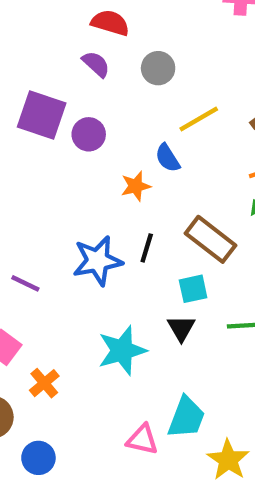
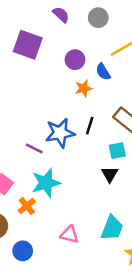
purple circle: (89, 134) -> (75, 60), moved
purple line: (25, 283) -> (34, 149), moved
cyan star: (122, 350) -> (46, 183), moved
pink triangle: (142, 440) -> (69, 235), moved

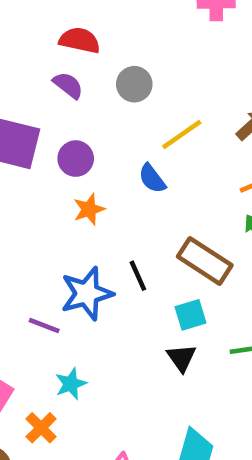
purple circle: (75, 60) -> (76, 159), moved
orange star: (84, 88) -> (89, 209), moved
black line: (90, 126) -> (138, 276), turned -36
cyan star: (46, 183) -> (71, 384), size x0.6

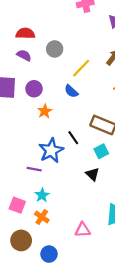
black triangle: (181, 358) -> (92, 174), moved
cyan star: (71, 384) -> (42, 195), moved

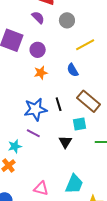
blue semicircle: (71, 91) -> (73, 70), moved
purple line: (34, 169) -> (33, 133), moved

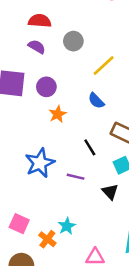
blue star: (35, 109) -> (40, 163), moved
purple line: (33, 133) -> (76, 177), moved
cyan star: (15, 146) -> (67, 226), moved

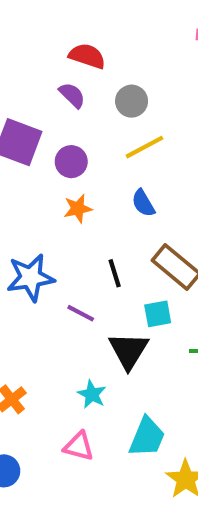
yellow line: (104, 66) -> (145, 147), moved
black triangle: (110, 192) -> (128, 351), size x1.5
cyan star: (67, 226) -> (92, 394), moved, turned -30

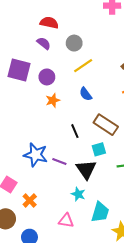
blue star: (31, 278) -> (36, 155), moved, turned 30
purple line: (81, 313) -> (59, 162), moved
cyan star: (92, 394) -> (78, 194), moved

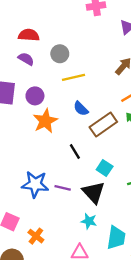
yellow line: (83, 66) -> (74, 77), turned 30
orange star: (53, 100) -> (45, 121), size x1.5
brown rectangle: (106, 125) -> (103, 124), moved, turned -60
cyan square: (99, 149) -> (105, 168), turned -32

